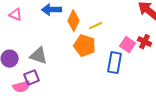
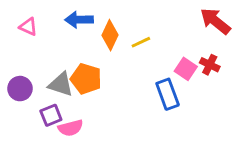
orange pentagon: (85, 46) -> (86, 79), moved
blue rectangle: (115, 63) -> (168, 94), turned -30
pink semicircle: (22, 87) -> (71, 128), moved

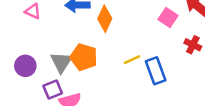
yellow line: (141, 42) -> (132, 60), moved
pink square: (186, 69) -> (168, 17), moved
gray triangle: (61, 84) -> (61, 62), turned 45

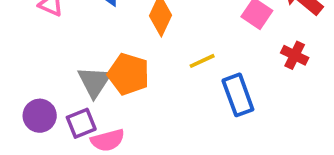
yellow line: (132, 60) -> (202, 61), moved
purple circle: (25, 66) -> (40, 116), moved

